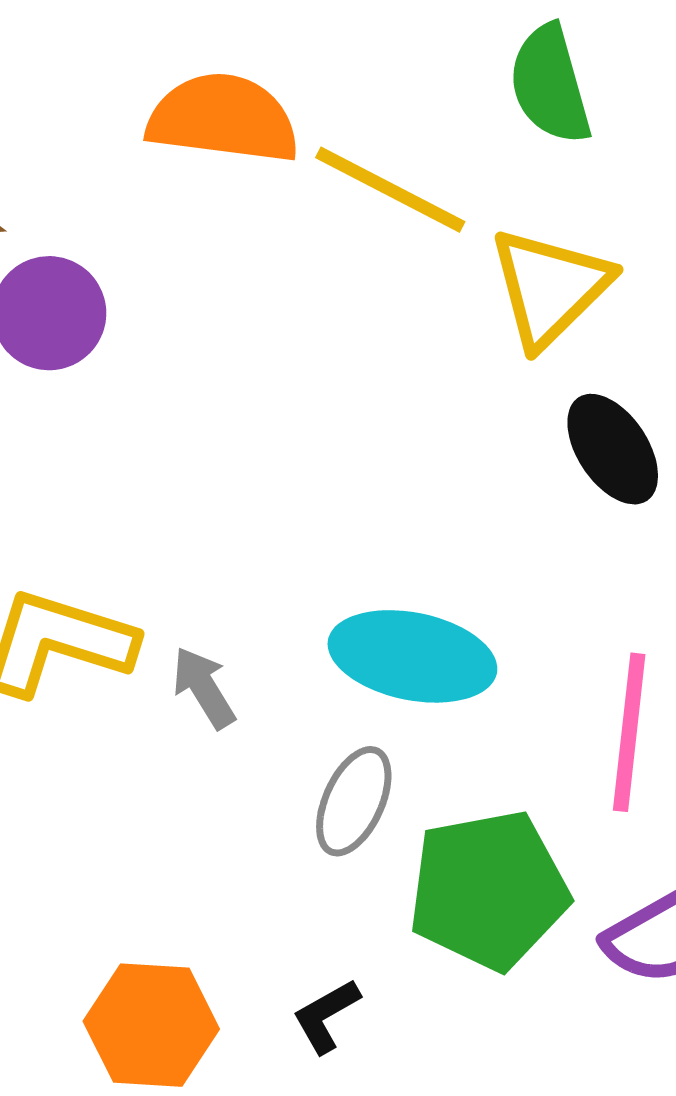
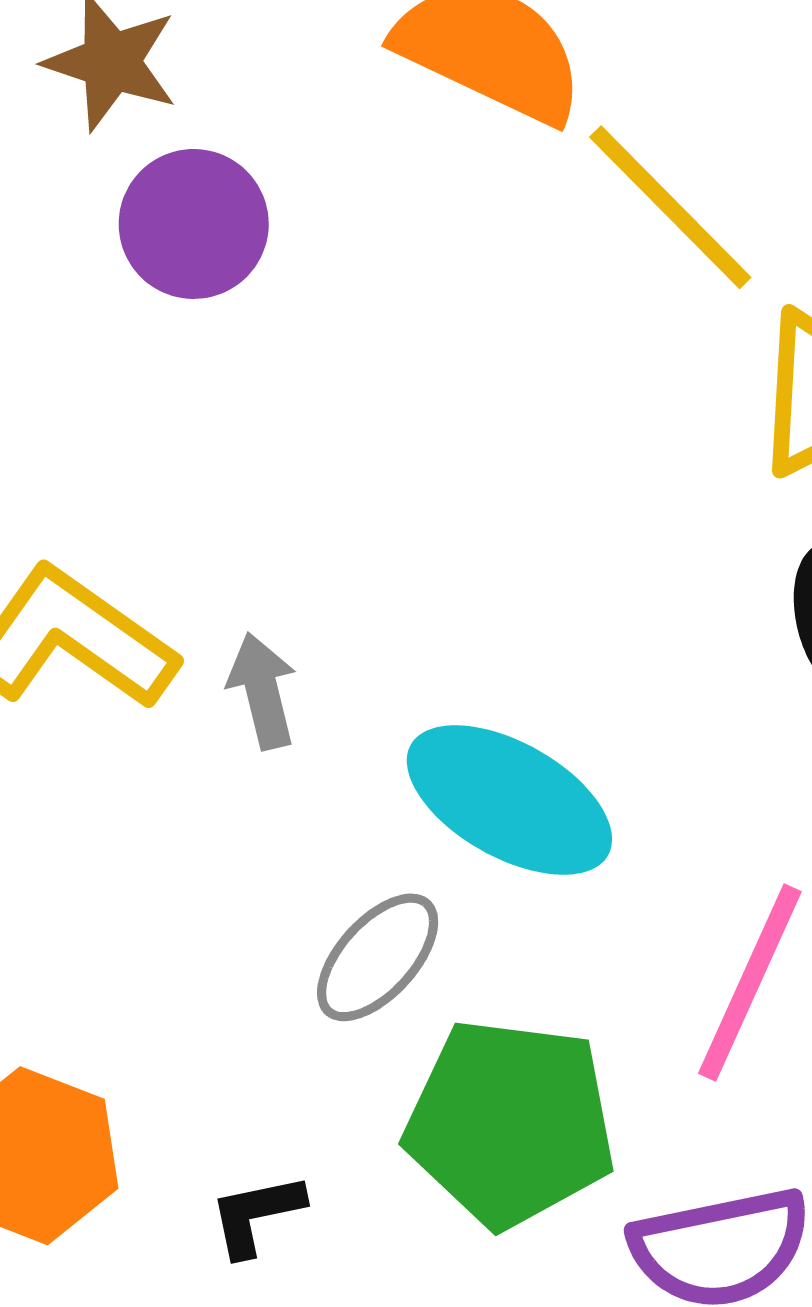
gray arrow: (204, 688) -> (262, 691), moved

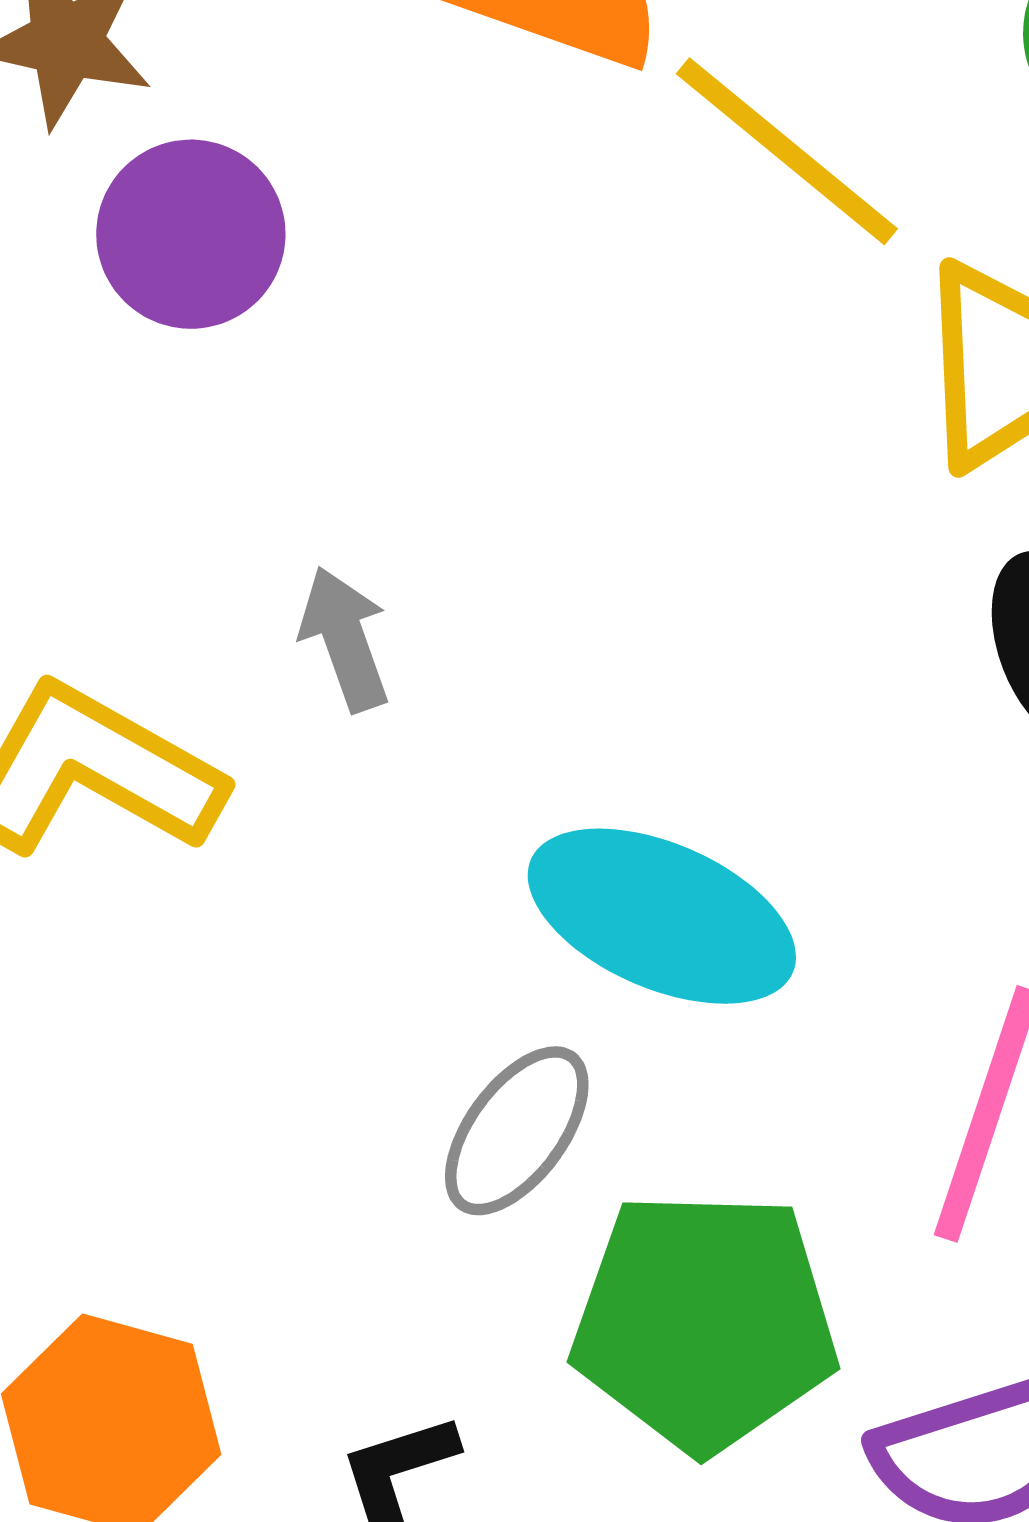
gray arrow: (262, 691) -> (345, 639), moved

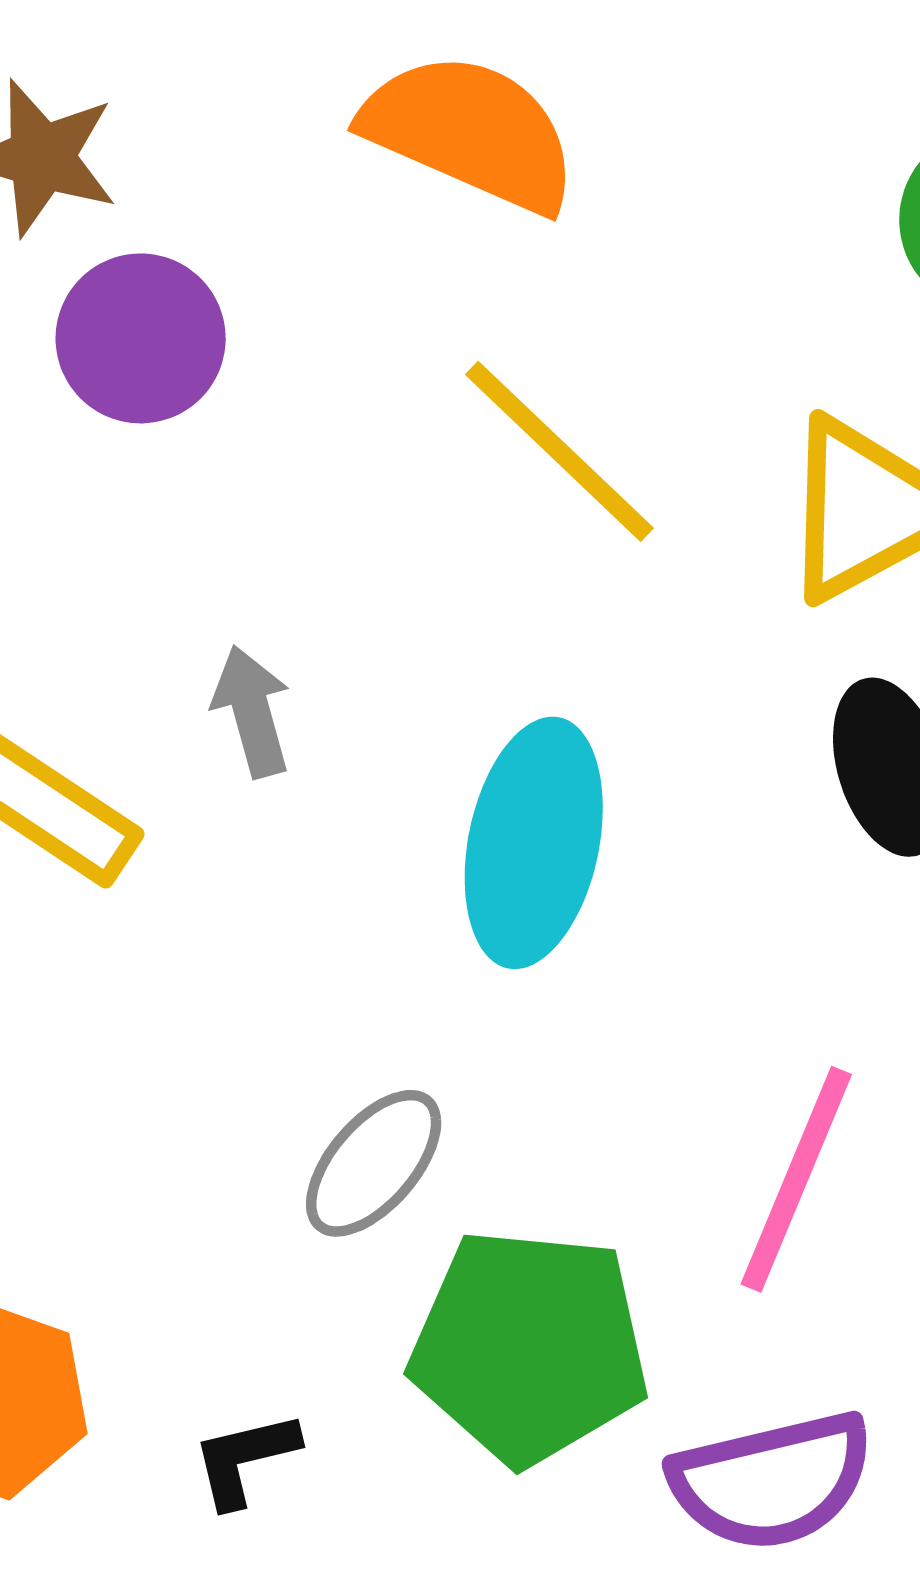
yellow line: (787, 151) -> (559, 451), moved
cyan ellipse: (662, 916) -> (534, 843), moved, turned 74

